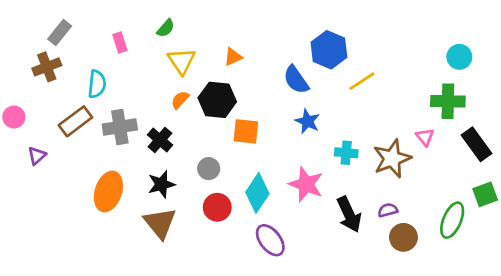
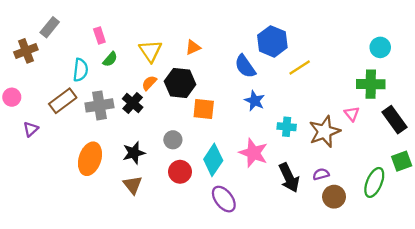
green semicircle: (166, 28) -> (110, 59), moved
brown cross: (47, 67) -> (26, 51), moved
black cross: (160, 140) -> (133, 103), moved
brown triangle: (160, 223) -> (133, 185), size x0.7

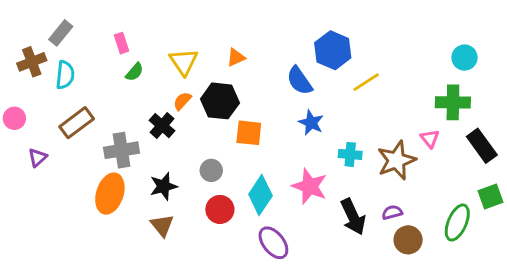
cyan semicircle: (80, 70) -> (65, 75), moved
gray cross: (99, 105) -> (122, 150), moved

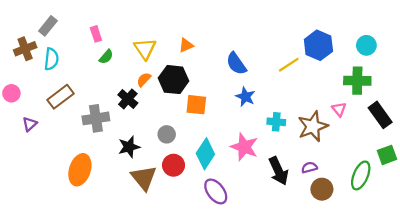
blue hexagon: (333, 50) -> (318, 45), moved
orange ellipse: (110, 194) -> (80, 170), moved
brown triangle: (162, 225) -> (144, 178), moved, size x1.4

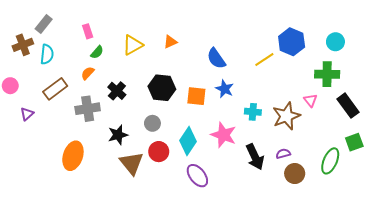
yellow triangle: (145, 49) -> (133, 45), turned 35
orange semicircle: (144, 80) -> (88, 73), moved
black hexagon: (174, 80) -> (162, 88), moved
orange square: (196, 105) -> (196, 96), moved

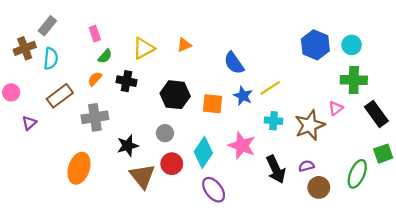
cyan circle: (335, 42) -> (352, 45), moved
yellow line: (264, 60) -> (270, 88), moved
black cross: (117, 91) -> (127, 81), moved, turned -30
pink triangle: (310, 100) -> (336, 108), turned 32

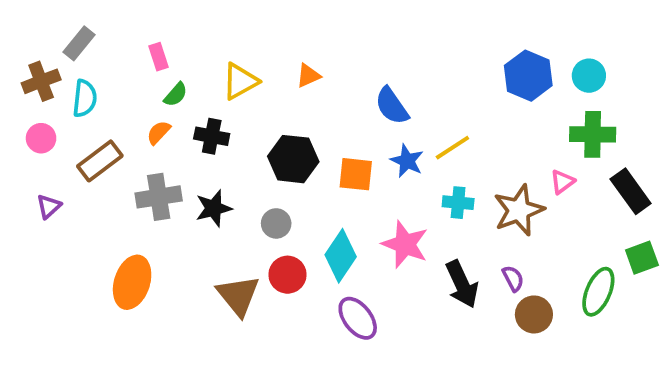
pink circle: (11, 92) -> (41, 138), moved
black star: (128, 146) -> (214, 208), moved
purple semicircle: (306, 166) -> (513, 278), turned 77

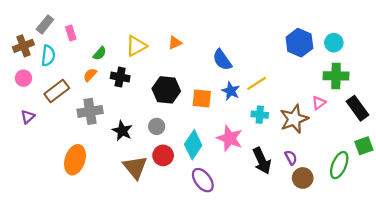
pink rectangle: (159, 57) -> (71, 33), moved
black star: (214, 208) -> (122, 131), moved, turned -30

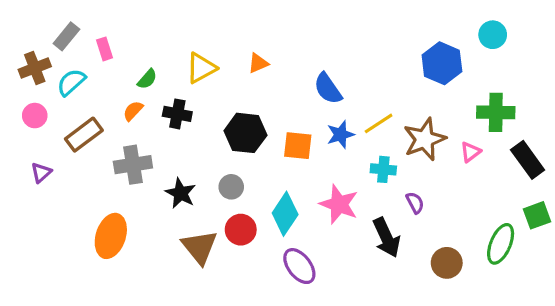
cyan circle: (334, 43) -> (493, 35), moved
cyan semicircle: (48, 56) -> (71, 82), turned -138
blue star: (231, 91) -> (341, 135), turned 30
brown star: (294, 119) -> (425, 139), moved
purple semicircle: (291, 158) -> (415, 203), moved

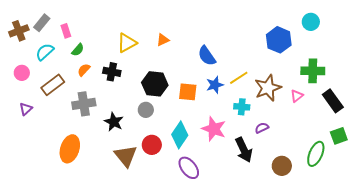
brown cross: (35, 68) -> (19, 31), moved
green semicircle: (147, 79) -> (78, 50), moved
gray circle: (231, 187) -> (146, 110), moved
purple semicircle: (415, 203) -> (262, 128), turned -88

